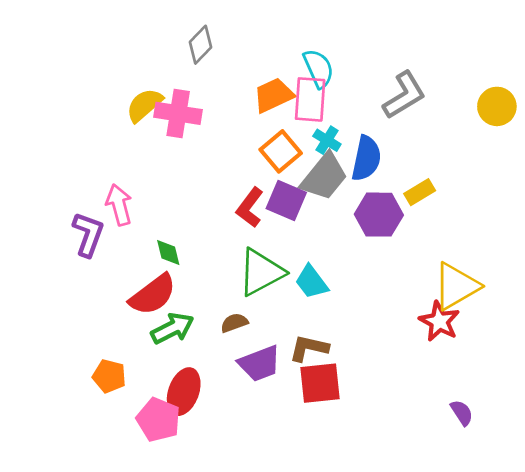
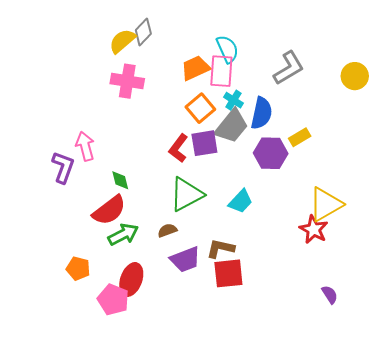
yellow semicircle: (144, 105) -> (122, 41), moved
purple square: (286, 201) -> (204, 143), turned -32
cyan trapezoid: (312, 282) -> (241, 201), moved, turned -100

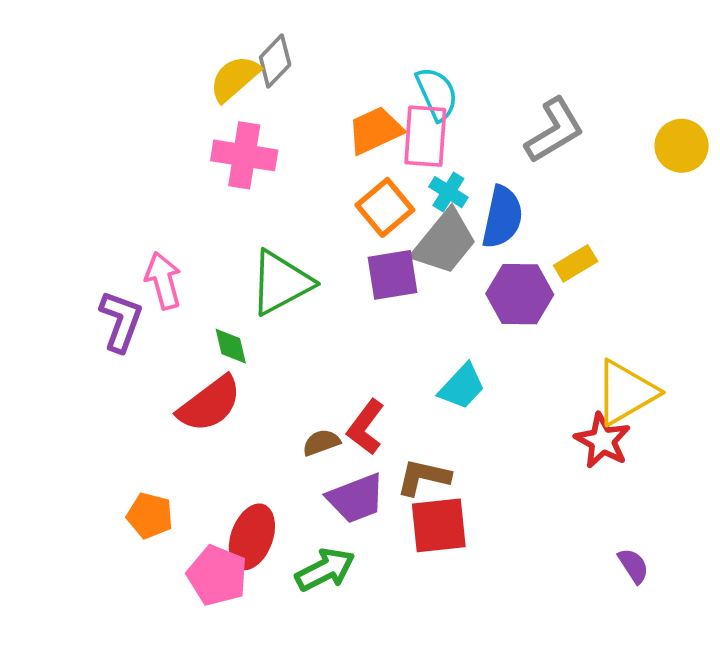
red L-shape: (178, 148) -> (366, 427), moved
green triangle: (186, 194) -> (281, 283), moved
green arrow: (123, 234) -> (325, 570), moved

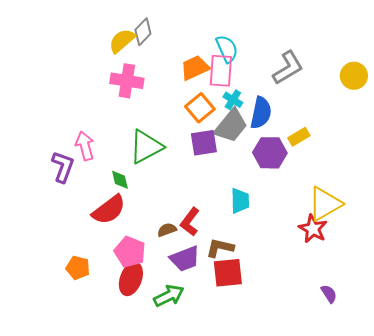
cyan trapezoid: (462, 387) -> (240, 201), turned -44
pink pentagon: (217, 575) -> (130, 252), moved

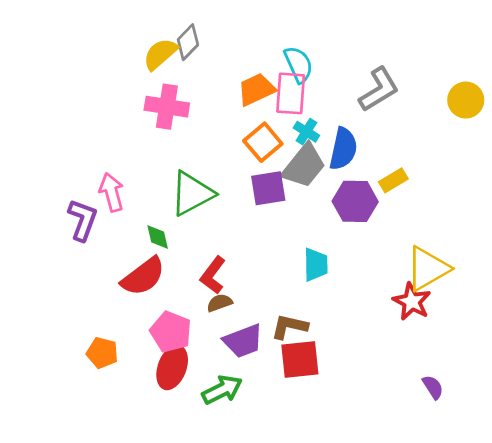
red L-shape: (190, 222) -> (213, 275), moved

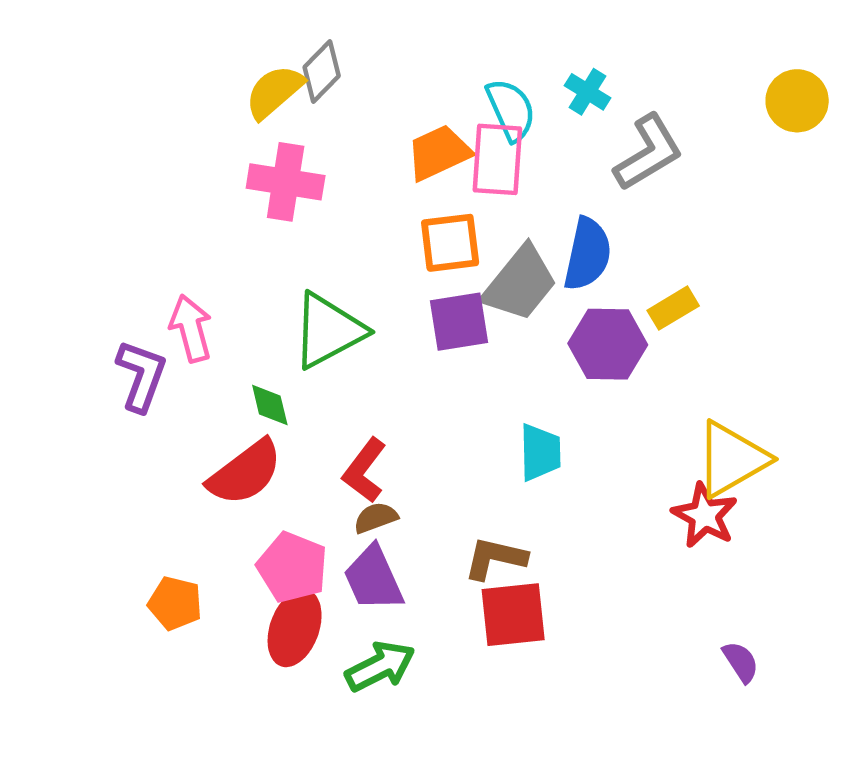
yellow circle: (466, 100) -> (797, 101), moved
cyan cross: (306, 132) -> (587, 92), moved
orange square: (263, 142) -> (450, 243), turned 33
purple trapezoid: (243, 341) -> (373, 579), moved, turned 87

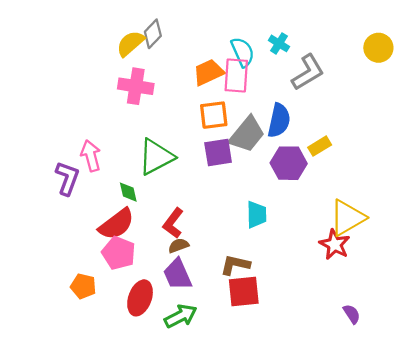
pink pentagon: (292, 567) -> (119, 253), moved

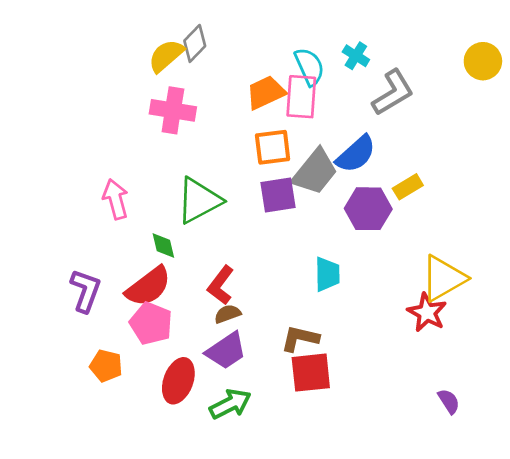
blue semicircle: (279, 120) -> (356, 154), turned 36
purple L-shape: (67, 178) -> (86, 291), moved
purple trapezoid: (177, 274) -> (226, 351), turned -100

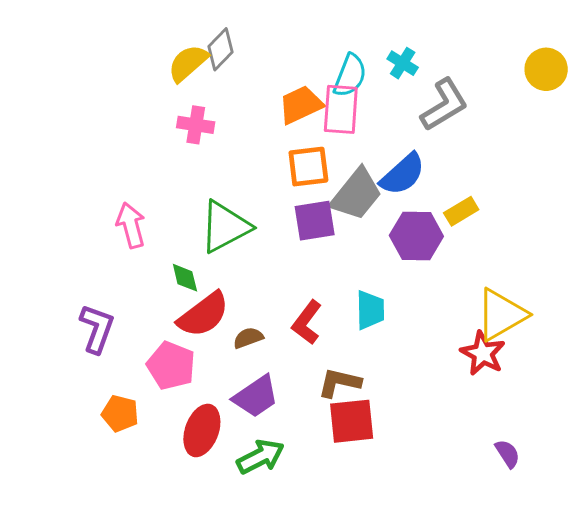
cyan semicircle: (309, 67) -> (350, 75), turned 45
pink cross: (173, 110) -> (196, 125), size x0.7
red L-shape: (221, 285) -> (307, 322), moved
red semicircle: (148, 287) -> (203, 315), moved
brown semicircle: (228, 314) -> (248, 338), moved

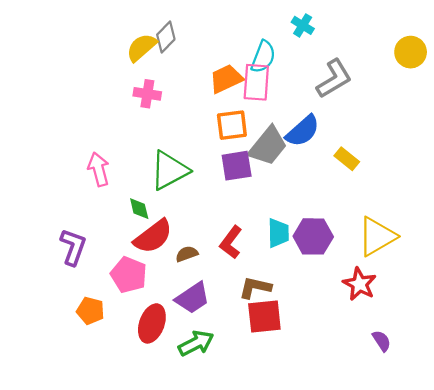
cyan cross: (403, 63) -> (303, 25), moved
yellow rectangle: (461, 211) -> (347, 159), turned 70
purple hexagon: (416, 236) -> (313, 236), moved
red star: (483, 353) -> (360, 284), moved

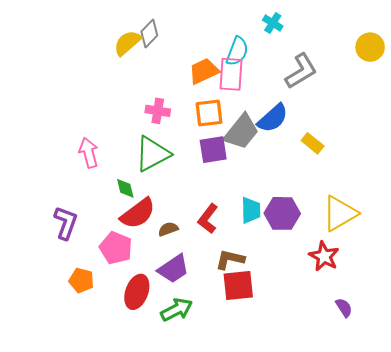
pink cross: (147, 94) -> (158, 111), moved

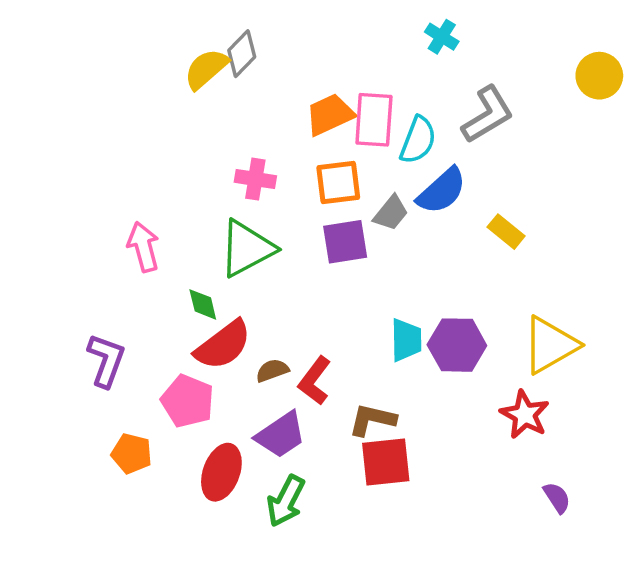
cyan semicircle: (237, 51) -> (418, 140), moved
gray trapezoid: (241, 132) -> (391, 213), size x0.6
red L-shape: (208, 219) -> (315, 381), moved
green arrow: (177, 310) -> (286, 501), turned 144

